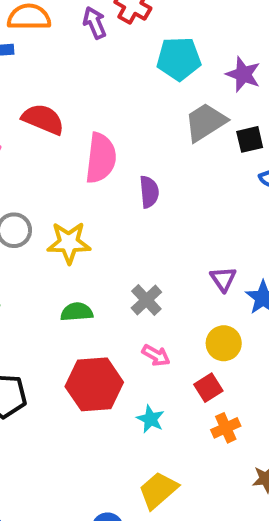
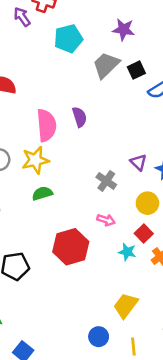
cyan pentagon: (179, 59) -> (68, 39), moved
pink semicircle: (101, 158) -> (46, 125), moved
gray cross: (146, 300) -> (106, 181), moved
green semicircle: (77, 312) -> (42, 193), moved
cyan star: (151, 419) -> (127, 252), moved

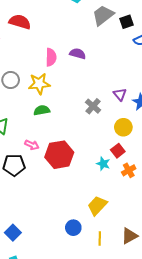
purple semicircle: (80, 117) -> (78, 54), turned -63
pink semicircle: (46, 125) -> (51, 57), size x0.7
pink arrow: (106, 220) -> (32, 145), moved

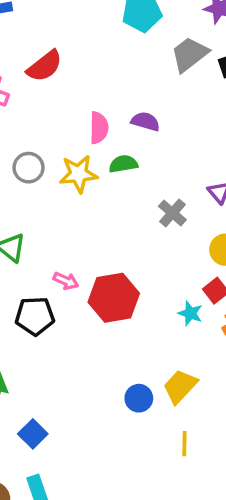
red semicircle: (20, 22) -> (45, 66), turned 125
green semicircle: (42, 110) -> (123, 164), moved
blue circle: (73, 228) -> (139, 398), moved

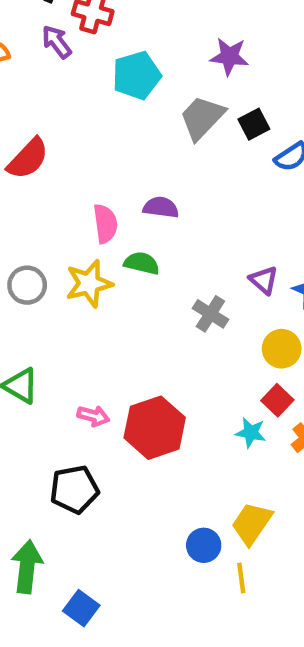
green semicircle: (123, 164) -> (142, 263), turned 32
black pentagon: (35, 316) -> (74, 489), moved
yellow line: (184, 444) -> (241, 578), moved

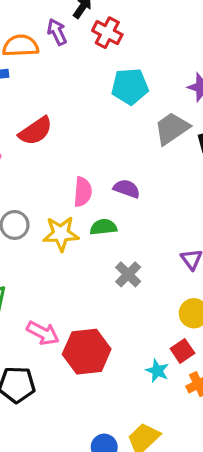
purple arrow: (57, 42) -> (57, 32), moved
green semicircle: (142, 263) -> (103, 227), turned -32
gray cross: (210, 314) -> (128, 274), moved
pink arrow: (93, 416) -> (43, 333), size x1.4

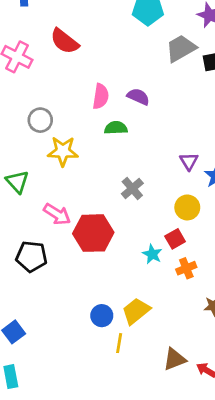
red semicircle: (36, 131) -> (64, 41), turned 68
yellow star: (61, 234) -> (63, 151), moved
gray cross: (128, 274) -> (132, 189), moved

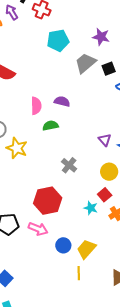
yellow star: (63, 151) -> (17, 148), turned 30
pink arrow: (57, 214) -> (38, 229), moved
blue circle: (102, 316) -> (63, 245), moved

